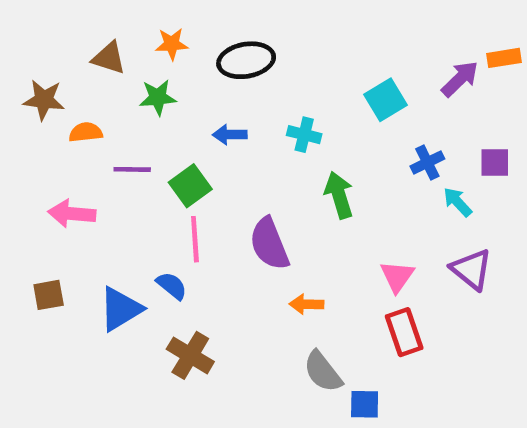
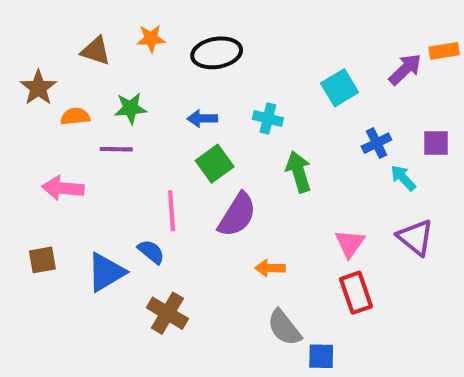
green star: (158, 97) -> (131, 108), moved
brown star: (44, 100) -> (38, 88), turned 30
green square: (190, 186) -> (215, 164), moved
purple semicircle: (269, 244) -> (237, 215), turned -126

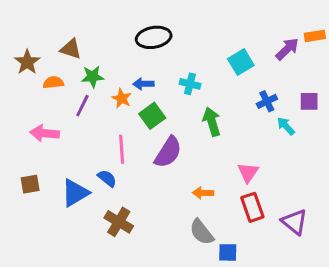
orange star: (151, 39) -> (122, 98), moved, turned 30
brown triangle: (96, 51) -> (71, 49), moved
purple line: (116, 149) -> (82, 106), turned -65
purple triangle: (415, 237) -> (295, 222), moved
orange arrow: (270, 268) -> (203, 193), moved

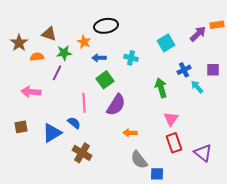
orange star: (122, 98) -> (84, 42), moved
green arrow: (212, 122) -> (161, 88), moved
orange arrow: (203, 193) -> (130, 133), moved

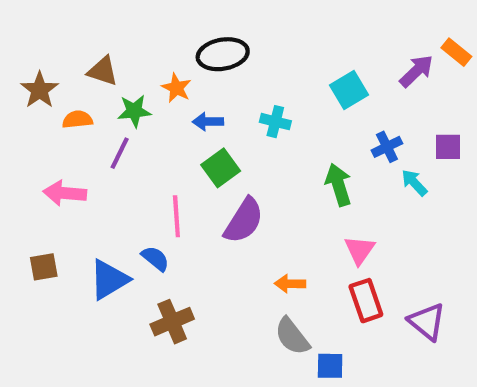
orange rectangle: (217, 25) -> (456, 52), turned 48
orange arrow: (130, 133) -> (290, 284), moved
brown cross: (82, 153) -> (172, 322), turned 36

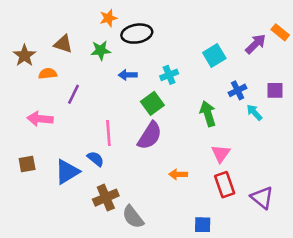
orange star: (176, 88) -> (108, 18), moved, turned 30
green star: (134, 111) -> (101, 50), moved
cyan cross: (275, 122) -> (169, 75), turned -36
green square: (221, 168) -> (152, 103), moved
gray semicircle: (292, 336) -> (133, 217), moved

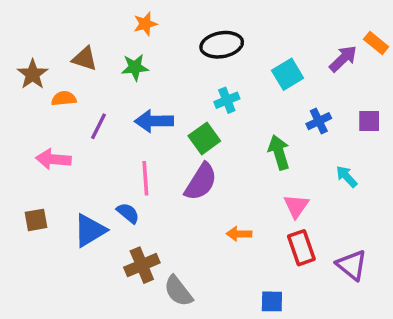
black ellipse: (137, 34) -> (222, 45), moved
blue arrow: (128, 75) -> (154, 121), moved, size x1.5
cyan arrow: (254, 112) -> (347, 177), moved

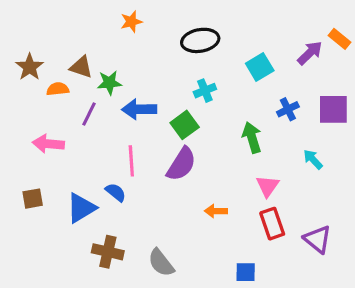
brown triangle: (85, 59) -> (81, 67), moved
green star: (135, 67) -> (109, 83), moved
purple square: (369, 121) -> (333, 109), size x1.5
brown cross: (142, 265) -> (108, 252), moved, turned 36

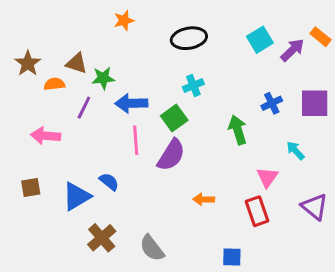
cyan square: (260, 67) -> (260, 40), moved
pink line: (131, 161) -> (136, 140), moved
pink triangle: (268, 186) -> (267, 177), moved
purple triangle: (318, 239) -> (315, 207), moved
brown cross: (108, 252) -> (102, 238), turned 36

